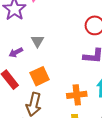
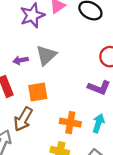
gray triangle: (37, 41) -> (46, 55), size x1.5

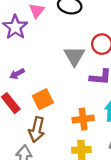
gray triangle: (46, 55) -> (74, 56), moved

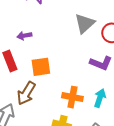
gray triangle: (74, 56) -> (85, 23), moved

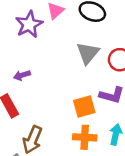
orange square: (41, 67) -> (84, 106), moved

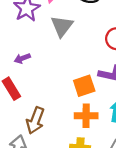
gray triangle: (88, 53) -> (62, 26), moved

